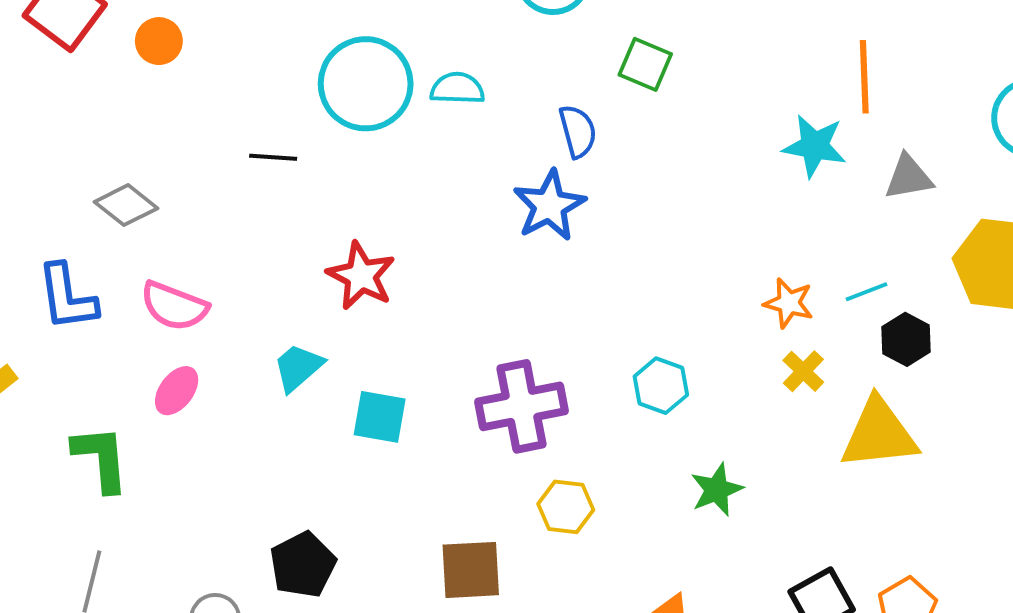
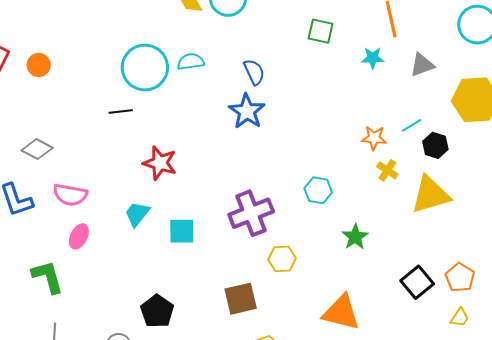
green square: (645, 64) -> (321, 31), moved
cyan star: (814, 146) -> (373, 58), size x0.7
black line: (273, 157) -> (121, 112), moved

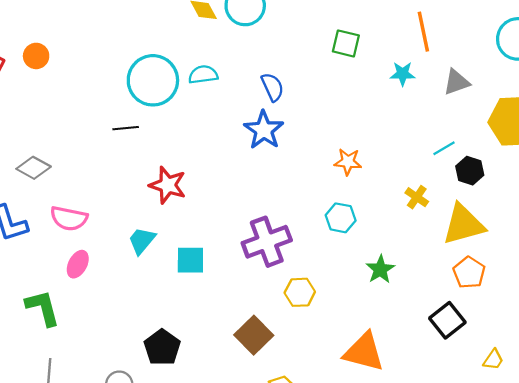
orange circle: (39, 65) -> (36, 56), moved
orange star: (374, 138) -> (348, 162), moved
orange pentagon: (460, 277) -> (469, 273), moved
brown square: (241, 299) -> (254, 335), turned -32

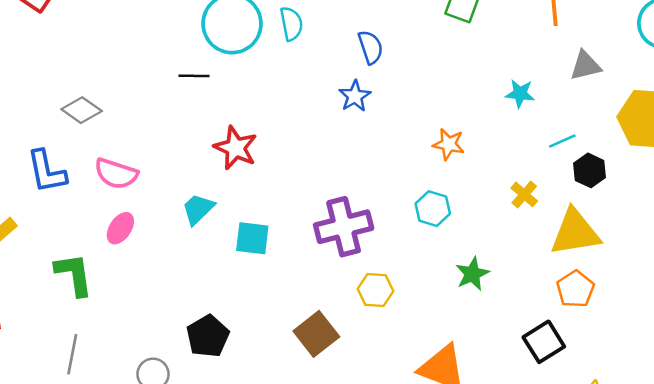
cyan star: (403, 74) -> (520, 94), moved
cyan semicircle: (203, 75) -> (291, 24), turned 80
blue star: (264, 130) -> (355, 96), size x0.7

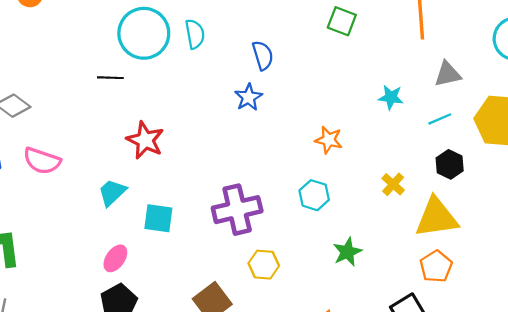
cyan line: (562, 141) -> (440, 119), moved
pink ellipse: (120, 228) -> (115, 258), moved

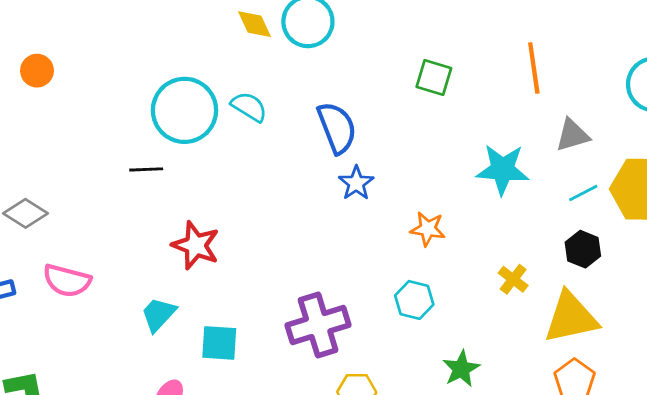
cyan semicircle: (195, 34) -> (249, 107), turned -44
blue semicircle: (263, 55) -> (337, 128), size x1.4
blue star: (248, 97) -> (356, 183), moved
cyan star: (391, 97) -> (503, 169), size x1.6
cyan line: (440, 119) -> (583, 193), moved

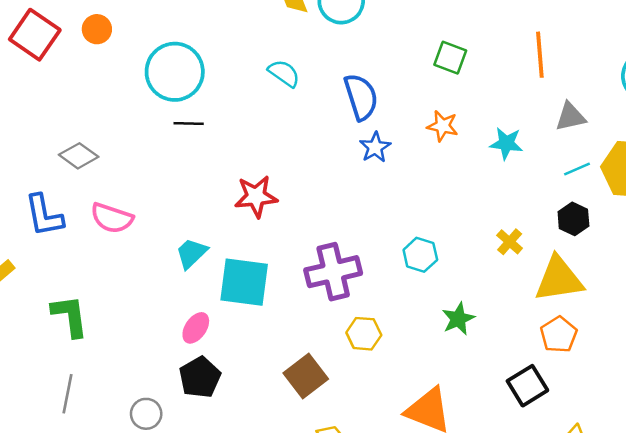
cyan circle: (184, 110) -> (175, 72), moved
cyan star: (503, 169) -> (506, 143), size x0.7
orange star: (428, 229) -> (443, 126), moved
red star: (196, 245) -> (256, 196), moved, turned -30
cyan square: (219, 343) -> (244, 282), size x1.5

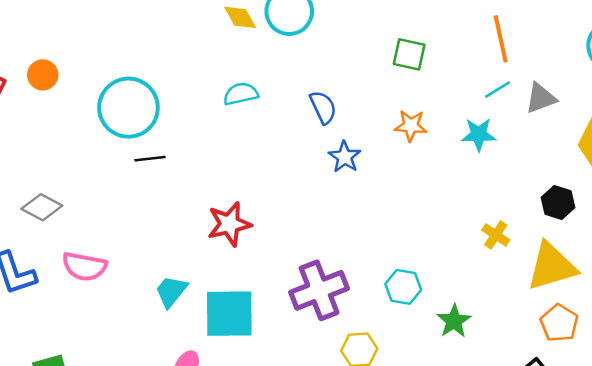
cyan semicircle: (284, 73) -> (241, 94), turned -40
blue semicircle: (361, 97) -> (323, 107), size x0.7
cyan line: (577, 169) -> (497, 90), moved
cyan hexagon: (420, 255) -> (403, 287), moved

